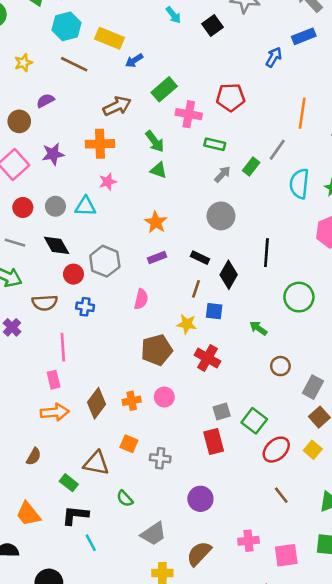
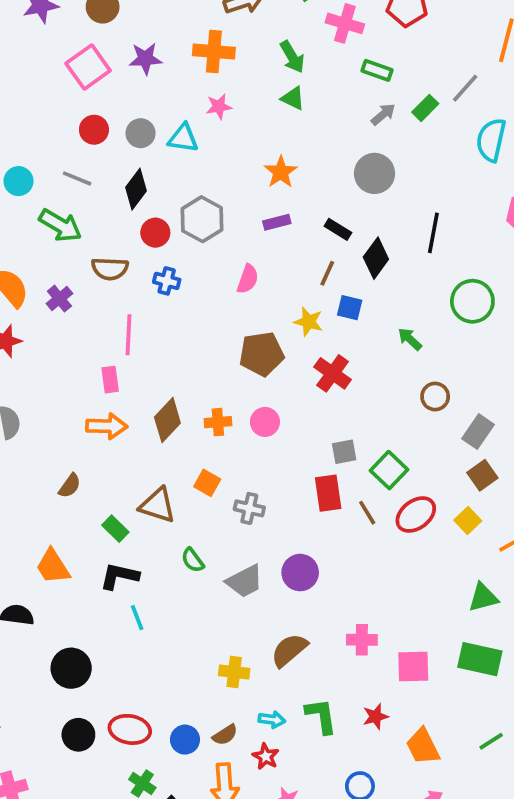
black diamond: (57, 245) -> (136, 189), turned 60
brown line: (281, 495) -> (367, 513), moved
gray trapezoid: (153, 534) -> (245, 581), moved

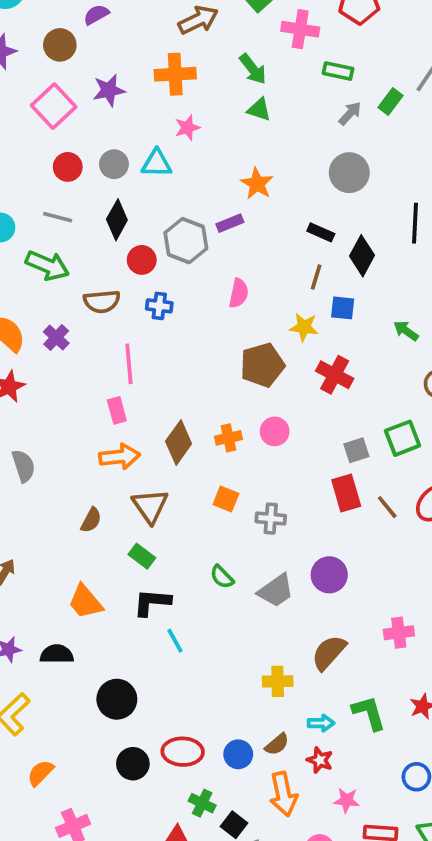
purple rectangle: (277, 222) -> (230, 223), moved
green square: (389, 470) -> (403, 438), moved, turned 33
brown triangle: (158, 505) -> (150, 506), moved, turned 45

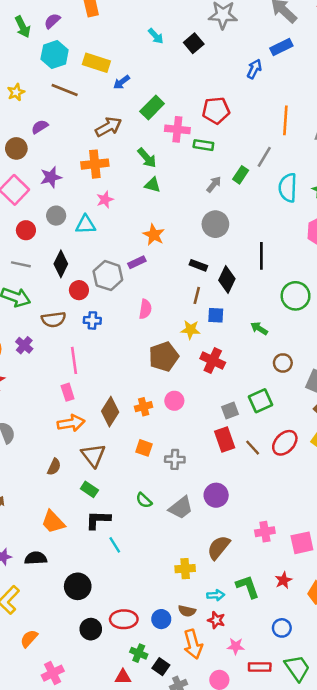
green rectangle: (338, 71) -> (203, 145), moved
gray circle: (114, 164) -> (56, 216), moved
brown semicircle: (277, 744) -> (187, 611), turned 56

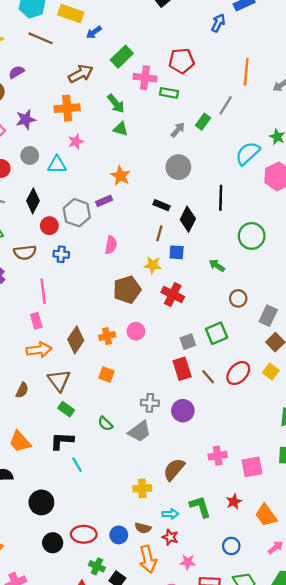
cyan semicircle: (288, 188) -> (248, 153), moved, turned 44
gray cross: (175, 459) -> (150, 403), moved
green rectangle: (89, 489) -> (66, 409), moved
purple circle: (216, 495) -> (183, 411), moved

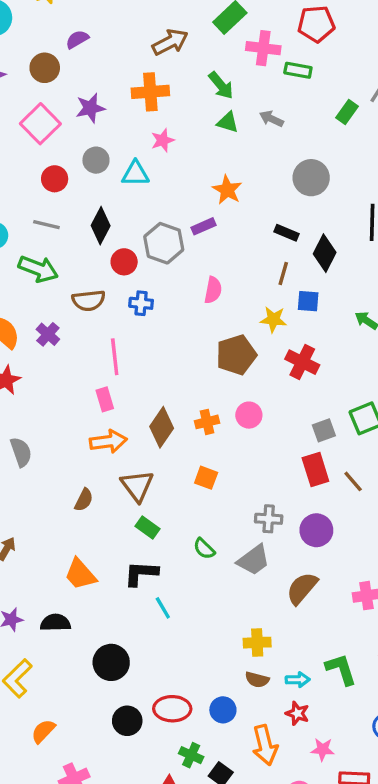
gray arrow: (178, 130) -> (271, 119), moved, turned -105
brown semicircle: (174, 469) -> (302, 588), moved
brown semicircle: (143, 528) -> (257, 680), moved

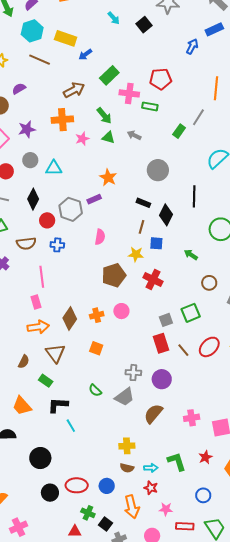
pink star: (163, 140) -> (82, 139), moved
green rectangle: (147, 527) -> (46, 381), moved

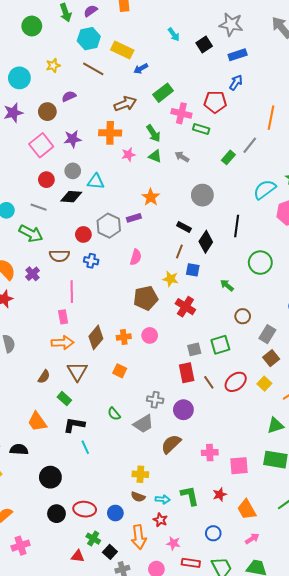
blue rectangle: (214, 29) -> (238, 55), moved
blue arrow: (192, 46) -> (236, 83), moved
black diamond: (33, 199) -> (71, 197), moved, turned 60

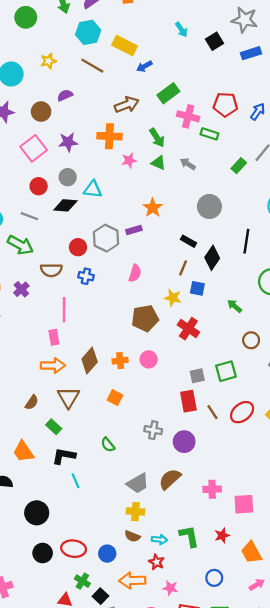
blue arrow: (236, 83) -> (258, 112), moved
gray trapezoid: (143, 424) -> (138, 483), moved
orange arrow: (139, 537) -> (132, 581), turned 95

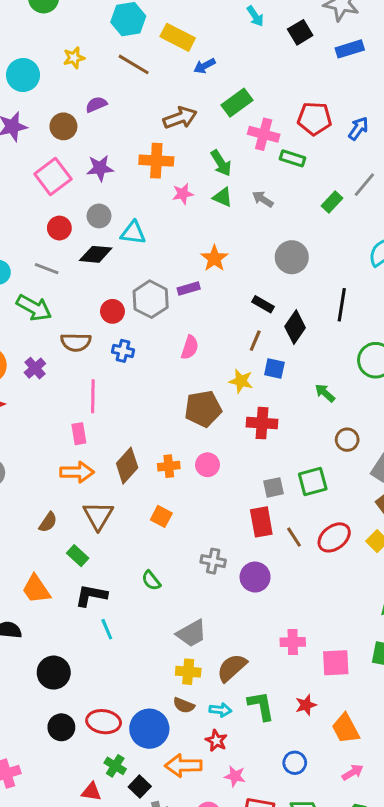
red cross: (188, 329) -> (262, 423), turned -30
brown semicircle: (170, 479) -> (232, 668), moved
blue circle: (107, 554) -> (149, 729), size x1.6

